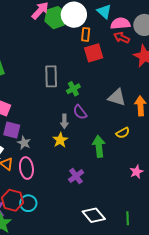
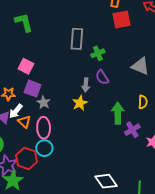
yellow semicircle: (123, 133) -> (143, 102), turned -64
purple cross: (76, 176) -> (132, 130), moved
cyan circle: (28, 203) -> (44, 148), moved

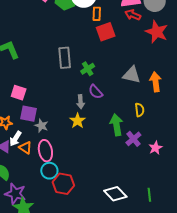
red hexagon: (27, 158) -> (63, 184), moved

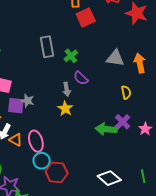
green arrow: (116, 125) -> (106, 129), moved, turned -70
gray star: (41, 126) -> (27, 101), moved

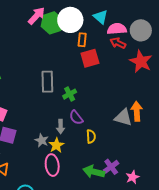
gray triangle: (115, 58) -> (123, 117), moved
yellow semicircle: (126, 92) -> (91, 136), moved
gray star: (27, 101) -> (42, 140), moved
pink ellipse: (36, 141) -> (52, 165), moved

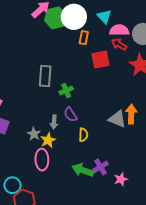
red square: (90, 58) -> (100, 60), moved

